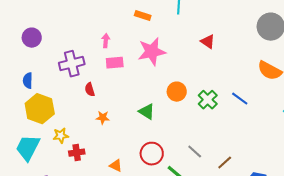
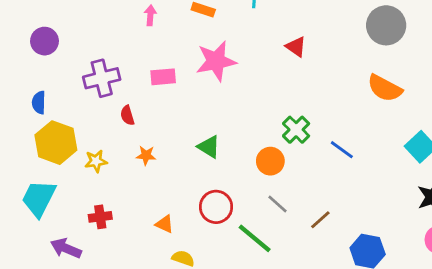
pink arrow: (106, 41) -> (150, 15), moved
orange circle: (177, 92) -> (270, 161), moved
blue line: (240, 99) -> (342, 150), moved
yellow star: (61, 136) -> (96, 161), moved
red cross: (77, 153) -> (100, 217), moved

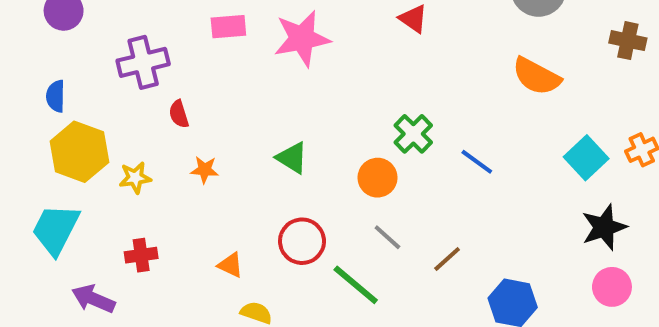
pink rectangle: (163, 77) -> (228, 27), moved

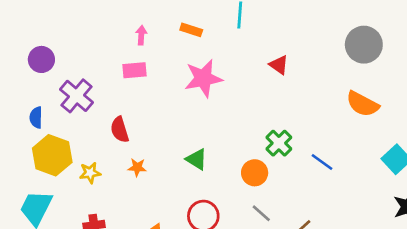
pink rectangle: (228, 27) -> (135, 70), moved
purple cross: (143, 62) -> (77, 96), moved, turned -36
red semicircle: (179, 114) -> (120, 130), size x1.4

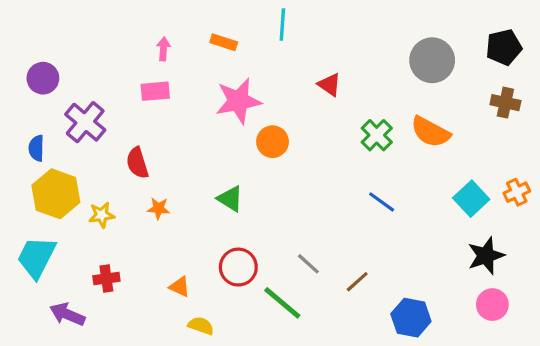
green cross: (279, 143) -> (377, 135), moved
orange circle: (255, 173) -> (273, 142), moved

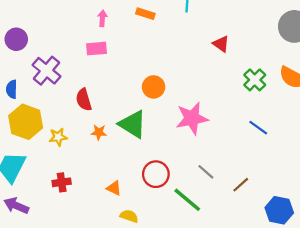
pink star: (238, 101) -> (192, 118), moved
orange circle: (273, 142) -> (154, 87), moved
green triangle: (230, 199) -> (133, 124), moved, size x1.5
purple arrow: (67, 314) -> (16, 206), moved

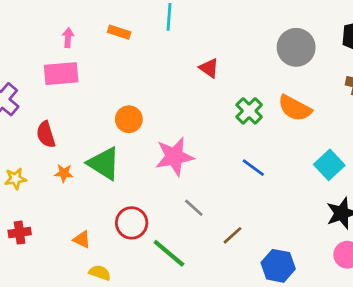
pink rectangle: (97, 49) -> (61, 74), size x1.4
gray line: (206, 172) -> (194, 208), moved

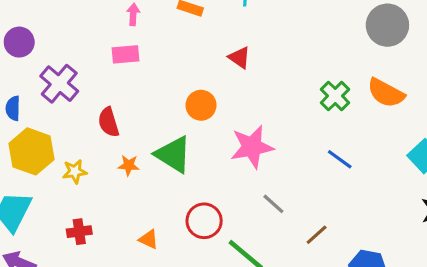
red triangle: (209, 68) -> (240, 57), moved
pink rectangle: (61, 74) -> (125, 54), size x0.7

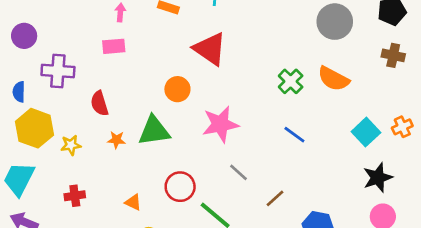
red triangle: (240, 57) -> (210, 49), size x1.8
purple cross: (59, 84) -> (58, 71), turned -36
green triangle: (173, 155) -> (154, 131), turned -40

